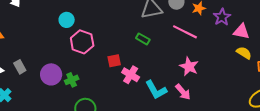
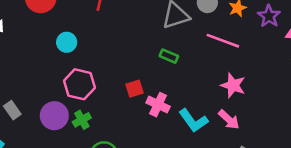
pink hexagon: (82, 42) -> (79, 84), moved

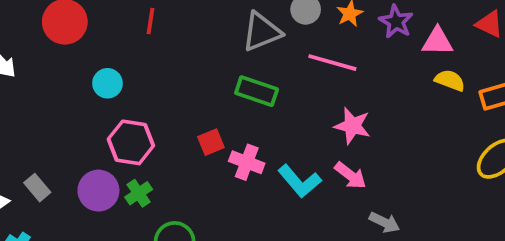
green rectangle: (169, 56) -> (257, 91), size x1.5

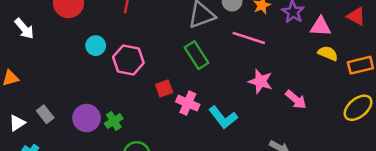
green rectangle: (257, 91) -> (197, 55), turned 36
pink hexagon: (131, 142) -> (128, 60), moved
pink arrow: (350, 175) -> (296, 100), moved

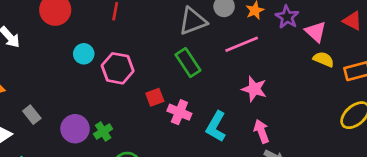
pink triangle: (321, 27) -> (316, 32), turned 40
pink line: (249, 38) -> (242, 44), turned -40
pink arrow: (296, 100) -> (261, 131), moved, turned -150
gray rectangle: (45, 114) -> (32, 115), moved
cyan L-shape: (223, 117) -> (216, 127), turned 68

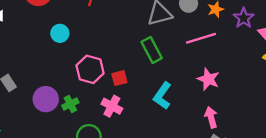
pink hexagon: (118, 68) -> (90, 69), moved
pink cross: (179, 112) -> (112, 106), moved
cyan L-shape: (216, 127) -> (162, 96), moved

